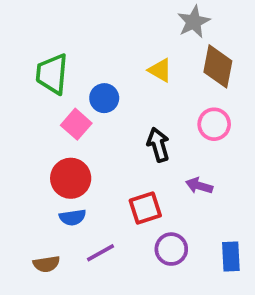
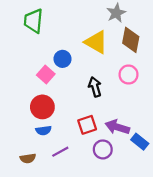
yellow triangle: (160, 70) -> (96, 42), size x1.6
green trapezoid: (52, 74) -> (33, 21), moved
purple arrow: (199, 186) -> (117, 127), moved, size x1.5
blue rectangle: (231, 257) -> (140, 142), moved, turned -48

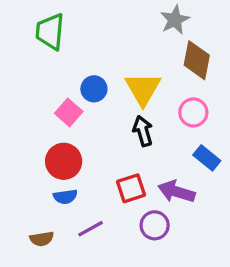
yellow triangle: (96, 42) -> (143, 89), moved, turned 30
blue rectangle: (140, 142) -> (207, 158), moved

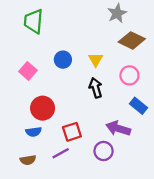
brown diamond: (197, 60) -> (132, 40), turned -75
yellow triangle: (143, 89) -> (96, 60), size x0.6
pink square: (69, 112) -> (28, 71), moved
red square: (131, 188) -> (72, 132), moved
blue semicircle: (65, 197) -> (34, 132), moved

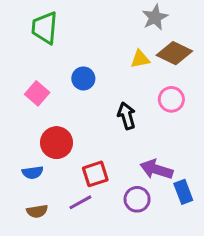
yellow triangle: (96, 60) -> (140, 59), moved, turned 49
blue rectangle: (138, 106) -> (183, 192), moved, turned 30
blue semicircle: (34, 132) -> (33, 172), moved

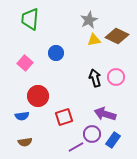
gray star: (155, 17) -> (89, 20), moved
pink circle: (171, 99) -> (116, 77), moved
black arrow: (127, 116) -> (95, 78), moved
blue rectangle: (183, 192) -> (113, 140), moved, turned 56
purple line: (80, 202) -> (76, 147), moved

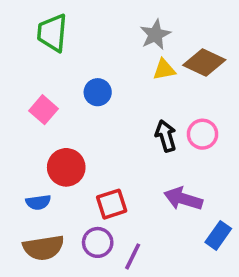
purple circle: (92, 134) -> (98, 242), moved
blue rectangle: (113, 140) -> (218, 235), moved
brown semicircle: (25, 142) -> (44, 248), size x1.6
purple line: (76, 147) -> (133, 256), turned -35

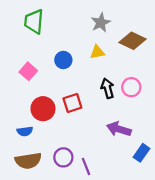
yellow triangle: (164, 69) -> (97, 52), moved
red square: (112, 204) -> (72, 103), moved
purple line: (133, 256) -> (86, 166), turned -48

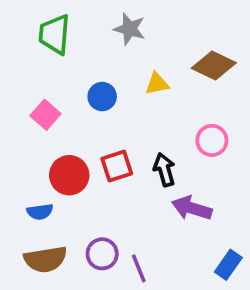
gray star: (101, 23) -> (130, 29), moved, turned -30
black arrow: (108, 88) -> (164, 170), moved
blue rectangle: (141, 153) -> (228, 265), moved

